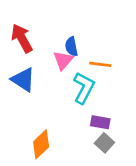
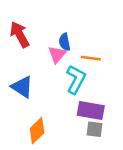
blue triangle: (23, 80) -> (22, 87), moved
purple rectangle: (100, 122) -> (91, 111), size x1.5
gray square: (104, 143) -> (95, 129), turned -35

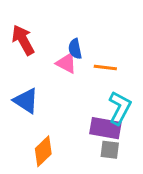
pink triangle: (57, 54) -> (66, 63), turned -42
cyan L-shape: (76, 79) -> (120, 108), moved

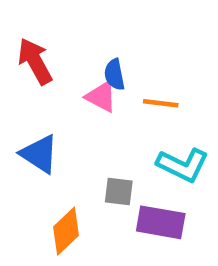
cyan L-shape: (120, 108) -> (183, 165), turned 88
purple rectangle: (105, 128) -> (161, 222), moved
gray square: (110, 150) -> (119, 191), moved

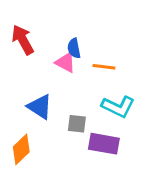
blue triangle: (39, 154) -> (40, 107), moved
orange diamond: (66, 231) -> (21, 149), moved

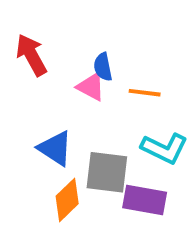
gray square: (77, 124) -> (107, 172), size x1.6
orange diamond: (21, 149) -> (67, 200), moved

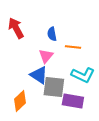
pink triangle: (91, 87) -> (46, 56), moved, turned 42
blue triangle: (55, 148) -> (39, 75), moved
orange diamond: (67, 200) -> (20, 101), moved

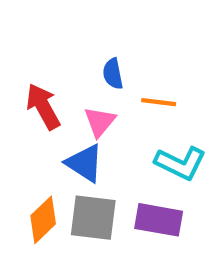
red arrow: (16, 28) -> (43, 106), moved
gray square: (54, 87) -> (93, 218), moved

